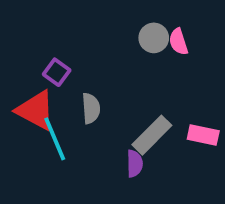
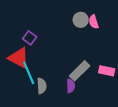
gray semicircle: (91, 108) -> (42, 86), moved

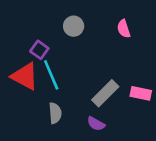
gray circle: (81, 20) -> (74, 26), moved
cyan line: (29, 73) -> (51, 75), moved
purple semicircle: (71, 86) -> (96, 124), moved, turned 120

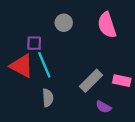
pink semicircle: (124, 29) -> (107, 25), size x1.6
purple square: (39, 50) -> (34, 43), turned -35
purple semicircle: (96, 124) -> (103, 107), moved

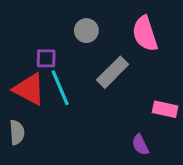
gray rectangle: (91, 81) -> (113, 72), moved
gray semicircle: (48, 98) -> (17, 132), moved
purple semicircle: (103, 107) -> (140, 145), turned 35

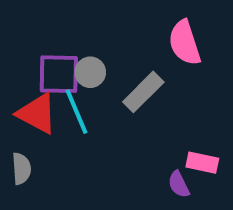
gray circle: (86, 31) -> (90, 72), moved
purple square: (46, 58) -> (59, 74), size x1.6
pink rectangle: (165, 109) -> (202, 163), moved

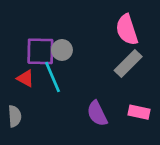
gray rectangle: (143, 92) -> (128, 64), moved
red triangle: (37, 114) -> (25, 78), size x0.6
purple semicircle: (179, 184) -> (97, 113), moved, size x1.4

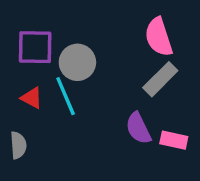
gray circle: (62, 50) -> (77, 62), size x1.4
purple square: (40, 51) -> (35, 47), moved
purple semicircle: (97, 113) -> (138, 128), moved

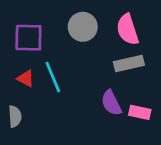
gray circle: (77, 62) -> (83, 27), moved
gray rectangle: (160, 79) -> (129, 63), turned 32

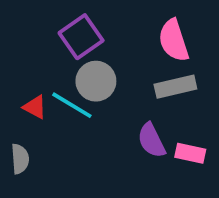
gray circle: (83, 27) -> (96, 81), moved
purple square: (28, 38) -> (81, 37), moved, turned -36
cyan line: (53, 77) -> (72, 105), turned -36

